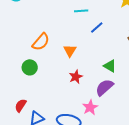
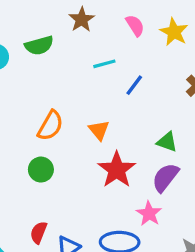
red star: (76, 77) -> (117, 170), size x1.6

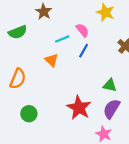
pink semicircle: (135, 25) -> (82, 30), moved
orange semicircle: (50, 126) -> (18, 79), moved
orange triangle: (99, 130) -> (52, 60), moved

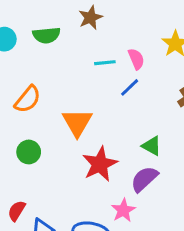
orange triangle: (52, 60) -> (77, 123), moved, size x1.5

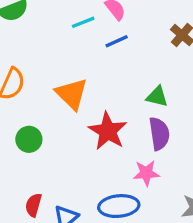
blue line: (130, 87) -> (117, 41), turned 35
purple semicircle: (144, 179) -> (159, 134), turned 140
pink star: (123, 210) -> (146, 173), turned -30

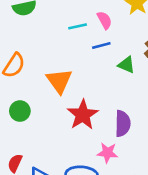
green triangle: (157, 97) -> (126, 65), moved

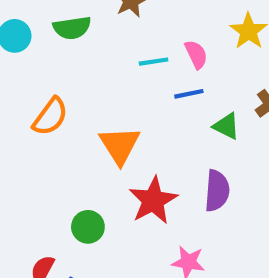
green circle: (20, 111) -> (88, 227), moved
purple semicircle: (123, 124) -> (217, 191), moved

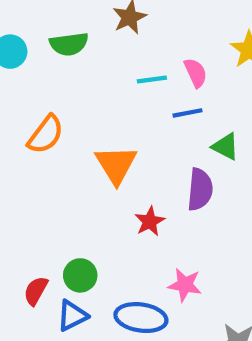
purple semicircle: (217, 191) -> (200, 189), moved
red star: (153, 200) -> (150, 221), size x0.6
green circle: (88, 227) -> (80, 275), moved

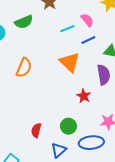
orange triangle: (116, 165) -> (70, 62), moved
green circle: (80, 275) -> (68, 126), moved
red semicircle: (36, 291) -> (36, 130), moved

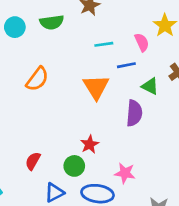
pink semicircle: (87, 20) -> (142, 42), moved
red star: (84, 96) -> (90, 144), moved

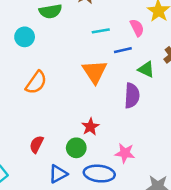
cyan circle: (15, 27) -> (25, 37), moved
orange semicircle: (37, 79) -> (36, 83), moved

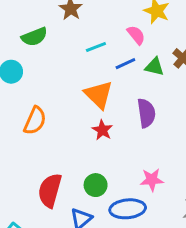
green triangle: (146, 69) -> (154, 67), moved
red star: (90, 127) -> (102, 130), moved
red semicircle: (37, 144) -> (50, 190), size x1.6

